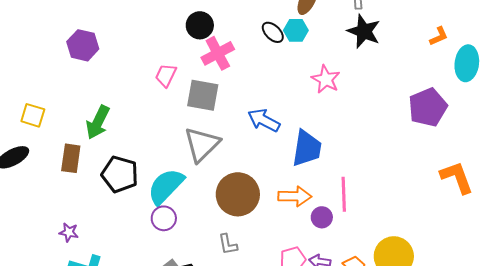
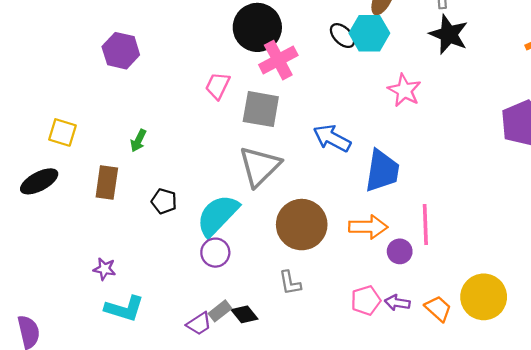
black circle: (200, 25) -> (257, 27), size x1.5
cyan hexagon: (296, 30) -> (369, 33), size x1.4
green arrow: (98, 122) -> (138, 141), size x0.6
black pentagon: (120, 174) -> (164, 201), size x0.6

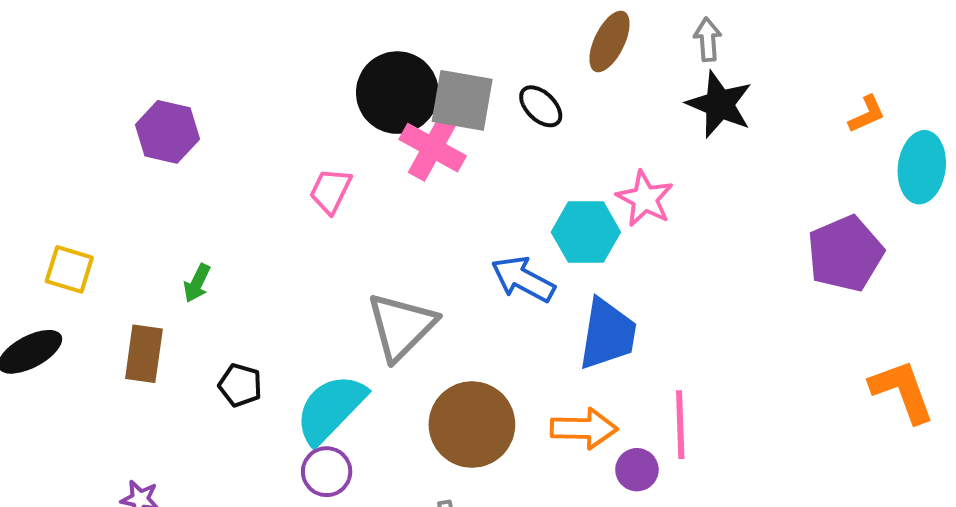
cyan hexagon: (369, 33) -> (586, 232), moved
pink cross: (278, 60) -> (433, 148), turned -33
gray square: (261, 109) -> (462, 100), moved

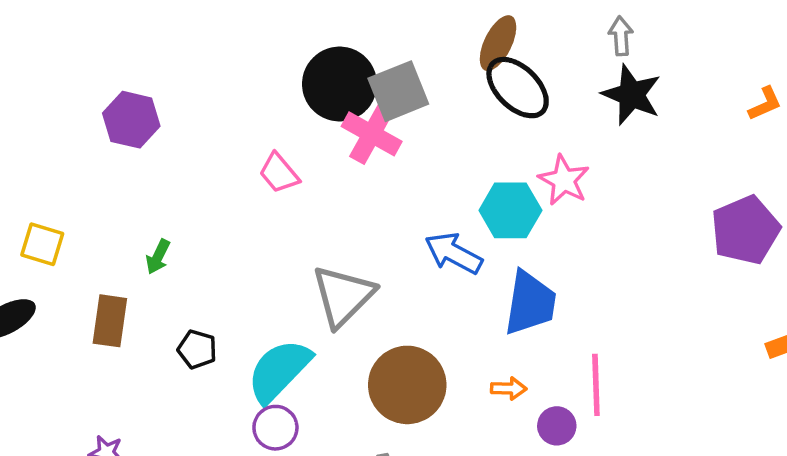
brown ellipse: (609, 41) -> (498, 43), moved
gray square: (462, 100) -> (398, 91), turned -32
black ellipse: (541, 106) -> (518, 88), moved, size x1.6
pink trapezoid: (331, 191) -> (279, 173), turned -66
orange arrow: (584, 428) -> (509, 388), size x0.6

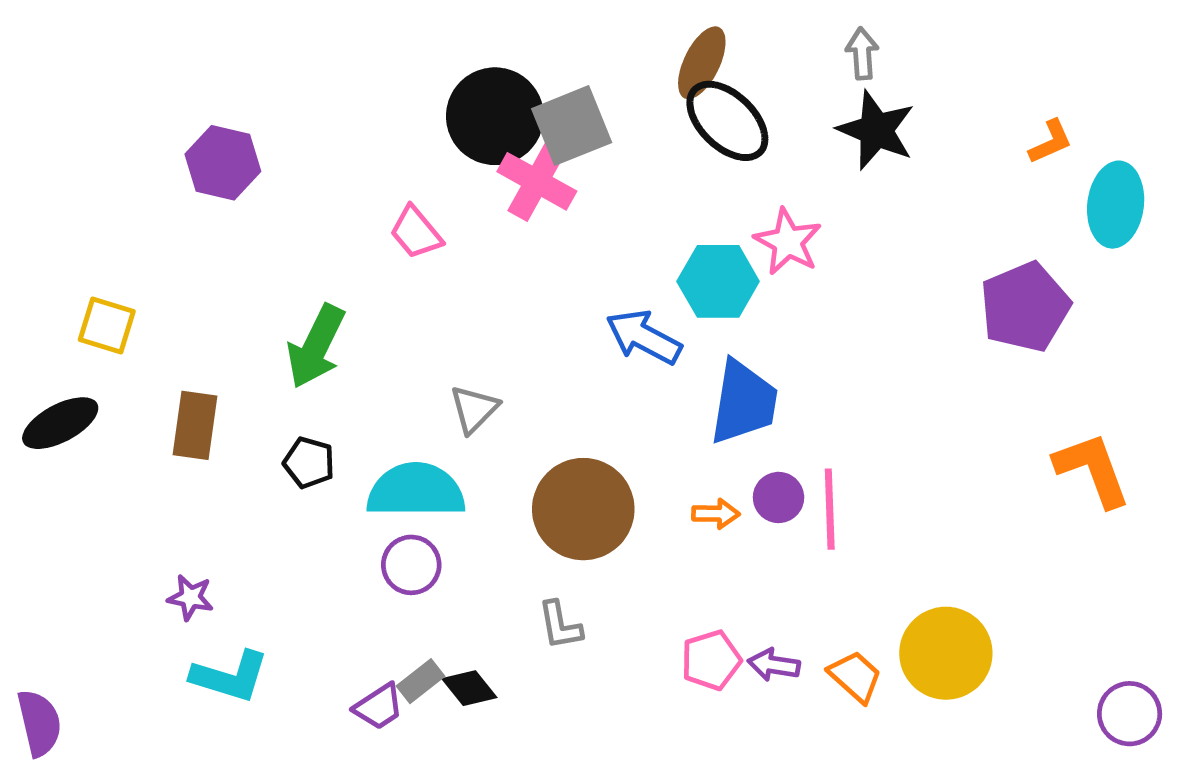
green arrow: (158, 257) -> (316, 346), moved, size x1.8
gray triangle: (343, 296) -> (474, 409), moved, size x0.6
cyan semicircle: (279, 371) -> (416, 491), turned 46
purple circle: (557, 426) -> (779, 497), moved

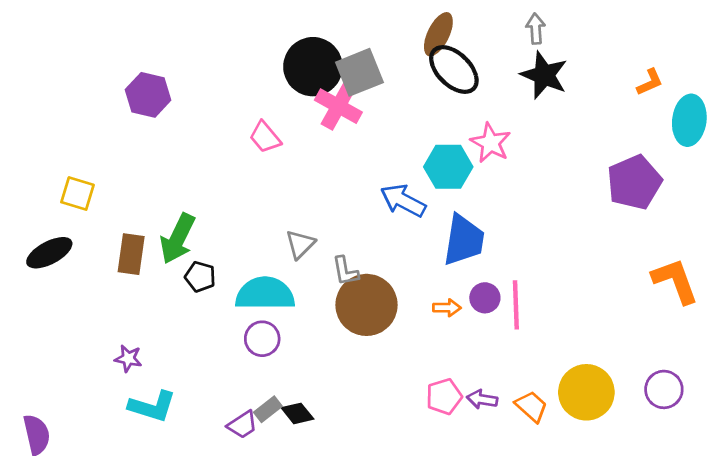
green arrow: (316, 346) -> (178, 239), moved
gray L-shape: (560, 625) -> (345, 271), moved
purple circle: (1130, 714) -> (664, 389), moved

